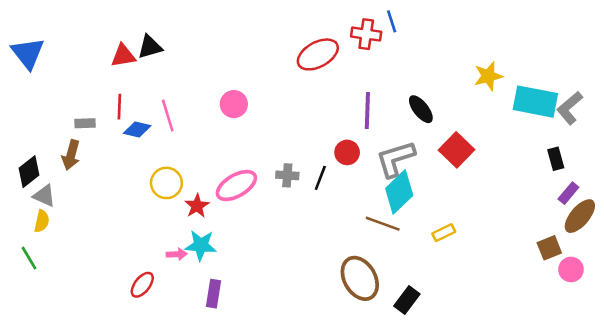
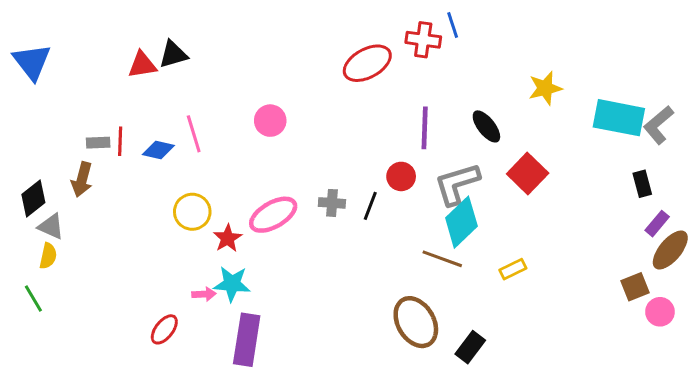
yellow star: (488, 76) -> (545, 88), moved
red line: (119, 107) -> (120, 141), moved
purple rectangle: (213, 294) -> (247, 340), size x1.6

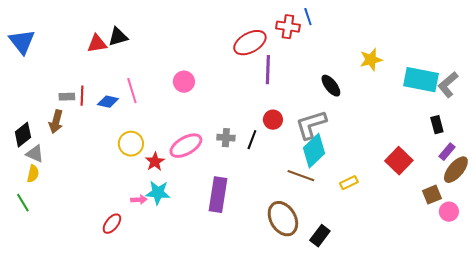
purple line: (425, 128) -> (268, 70), moved
red square: (528, 174) -> (399, 161), moved
purple rectangle: (247, 340) -> (218, 195), moved

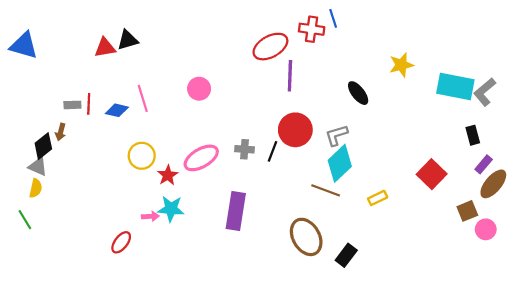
blue triangle: (22, 42) -> (24, 45), turned -36
red circle: (273, 120) -> (295, 130), size x1.6
brown arrow: (56, 122) -> (61, 132), size x0.7
gray L-shape: (311, 125) -> (336, 135), size x0.7
black diamond: (23, 135) -> (43, 146), moved

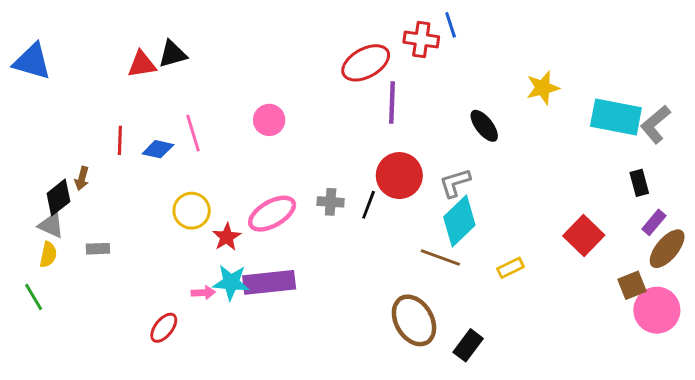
gray rectangle: (72, 105) -> (98, 249), moved
purple rectangle: (236, 211) -> (269, 282), moved, turned 75
pink circle: (486, 229) -> (657, 310), size x1.6

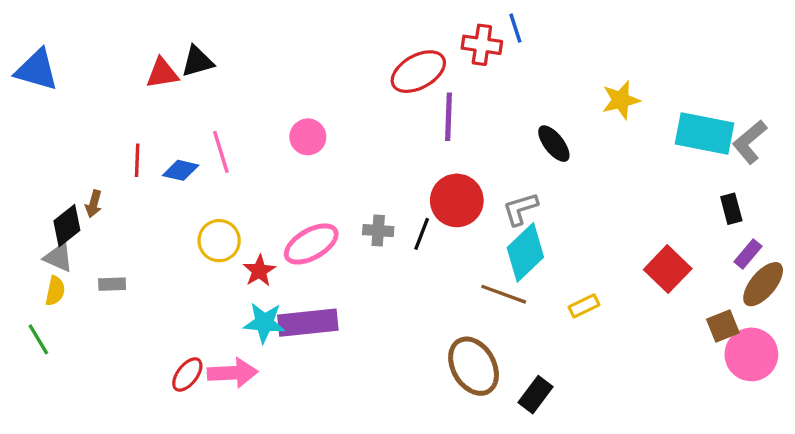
pink arrow: (203, 293) -> (233, 373), moved, size x1.8

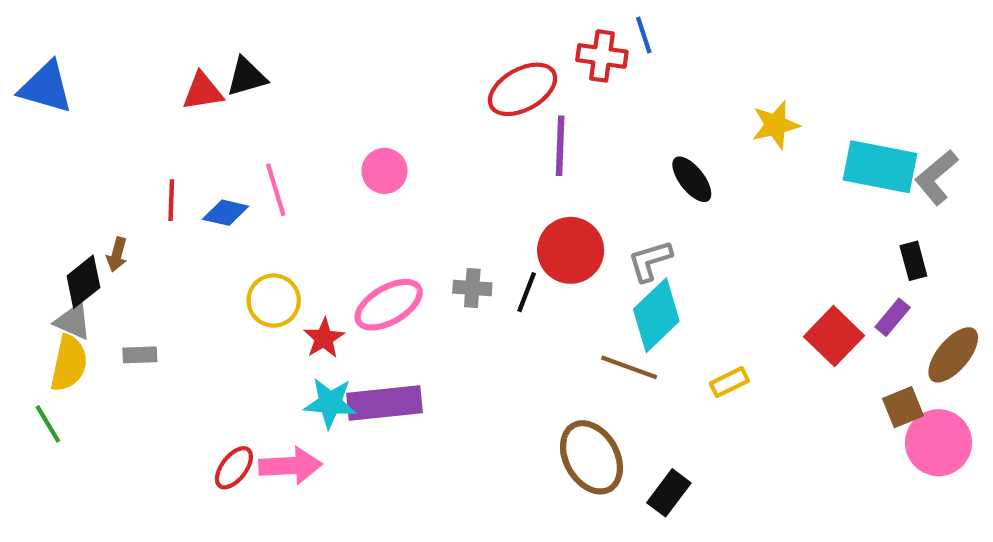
purple rectangle: (748, 254) -> (893, 317), moved
yellow semicircle: (55, 291) -> (69, 363), size x1.5

